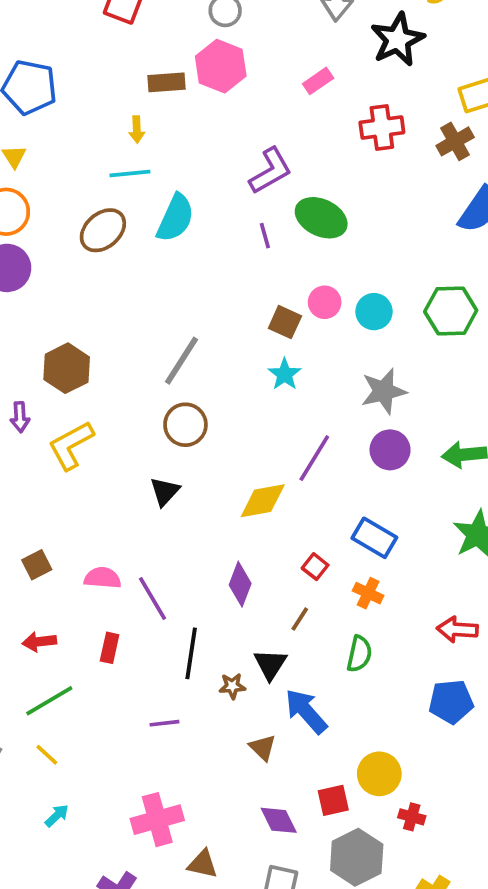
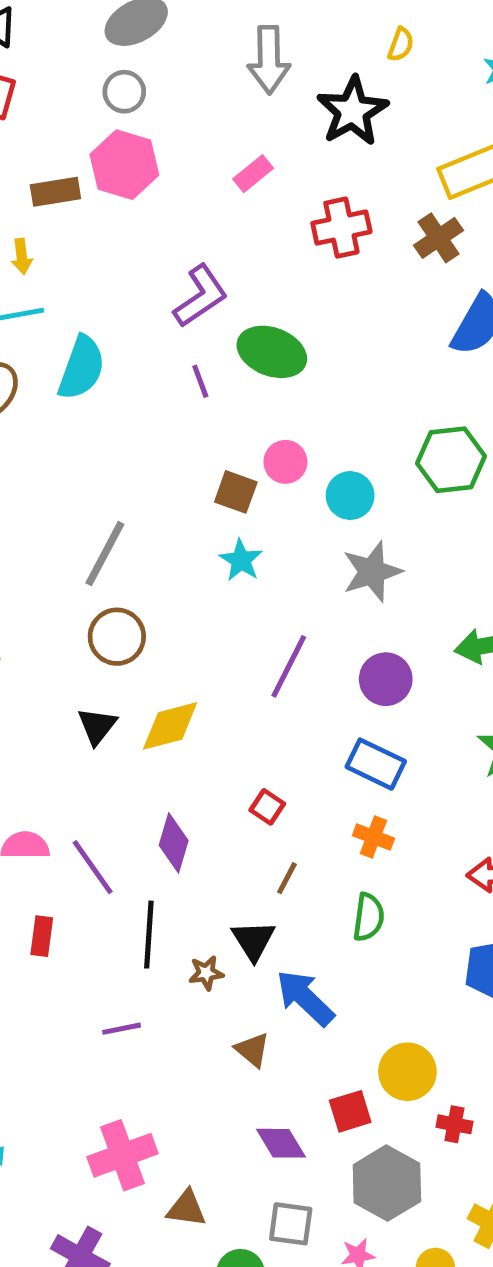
cyan circle: (374, 312) -> (350, 496), moved
purple circle: (390, 450) -> (386, 679), moved
yellow diamond: (263, 501) -> (170, 726), moved
red square: (315, 567) -> (267, 807), moved
purple diamond: (240, 584) -> (174, 843), moved

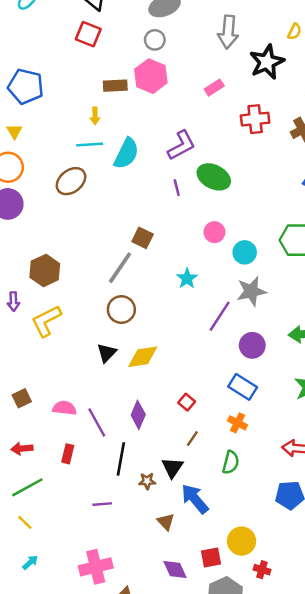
cyan semicircle: (82, 368) -> (126, 153), moved
brown square: (236, 492) -> (143, 238), moved
purple line: (289, 666) -> (220, 316), moved

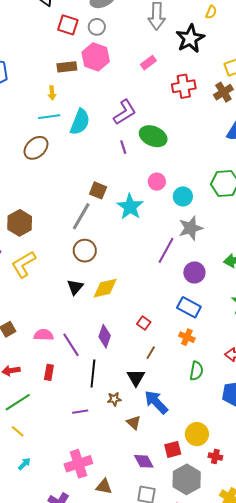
red square: (88, 34) -> (68, 25), moved
cyan star: (187, 278) -> (130, 207), moved, size x1.5
green semicircle: (231, 462) -> (196, 371), moved
brown star: (147, 481) -> (114, 399), moved

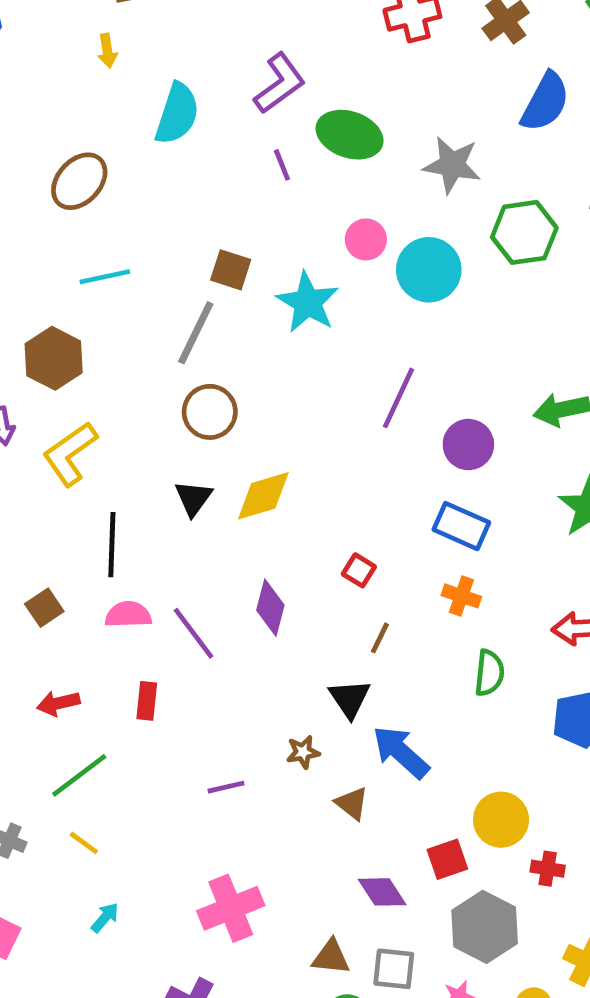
cyan line: (49, 117) -> (105, 277), moved
cyan circle: (183, 196) -> (429, 270), size x1.4
gray star: (191, 228) -> (452, 165), moved, turned 30
black line: (93, 374) -> (112, 545), moved
brown triangle: (104, 487) -> (331, 957), moved

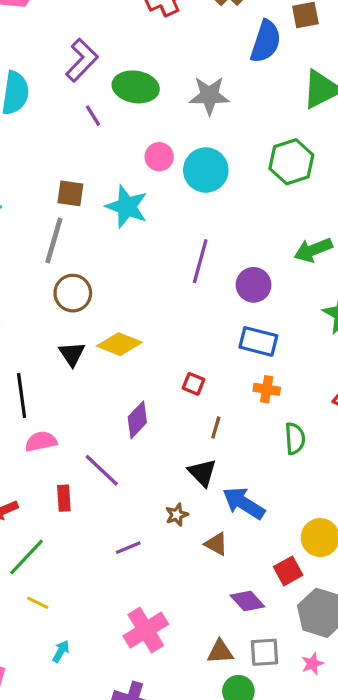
green hexagon: (524, 232) -> (291, 162), moved
yellow diamond: (263, 496) -> (119, 344), turned 48
purple diamond: (270, 608) -> (137, 420), turned 39
purple line: (193, 633) -> (102, 470), moved

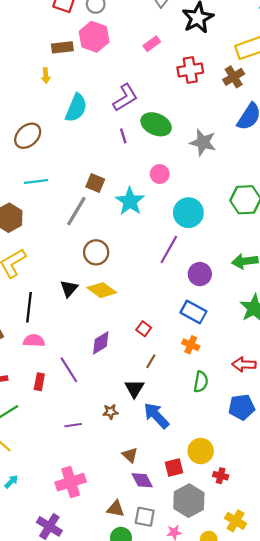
cyan circle: (206, 170) -> (188, 213), moved
brown circle: (73, 293) -> (96, 252), moved
brown triangle: (216, 544) -> (130, 455), moved

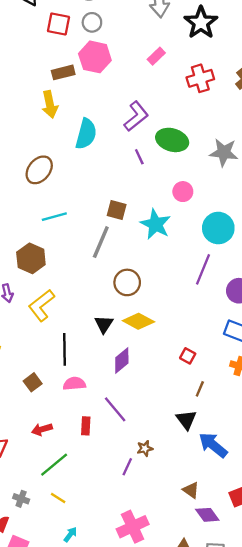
yellow arrow: (46, 76) -> (50, 104), size x1.6
purple diamond: (101, 343) -> (122, 360), moved
brown star: (110, 412) -> (145, 448), moved
purple line: (73, 425) -> (127, 467), turned -49

